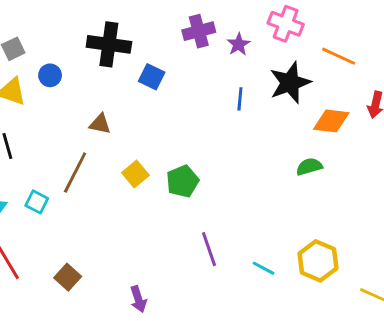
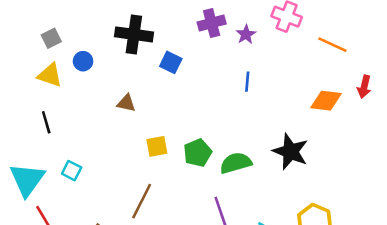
black star: (290, 83) -> (290, 152), moved, turned -30
green semicircle: (309, 167) -> (236, 163), moved, size x1.4
brown line: (75, 173) -> (142, 201), moved
yellow square: (135, 174) -> (157, 146), turned 30

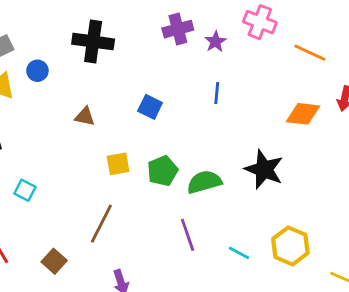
blue square: (171, 62) -> (150, 107), moved

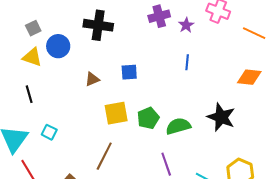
blue circle: (37, 71) -> (58, 46), size x1.5
blue square: (150, 107) -> (129, 72), moved, turned -30
brown triangle: (85, 117) -> (92, 79), turned -35
yellow square: (118, 164) -> (116, 113), size x1.4

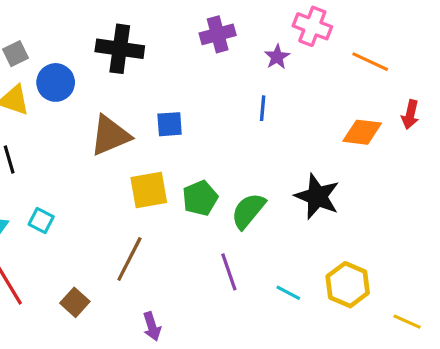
purple star: (186, 25) -> (277, 57), moved
brown triangle: (92, 79) -> (110, 135), size x1.8
green semicircle: (178, 126) -> (248, 211), turned -35

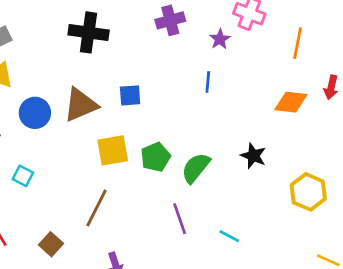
orange line: (370, 62) -> (298, 43), turned 76
blue circle: (56, 82) -> (35, 113), moved
black star: (317, 196) -> (253, 156), size x0.7
yellow hexagon: (348, 285) -> (308, 192), moved

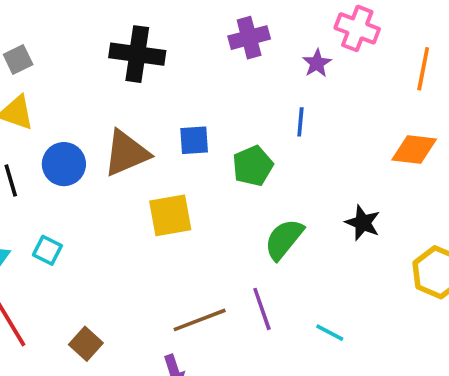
green pentagon: (156, 157) -> (253, 166), moved
brown line: (97, 208) -> (200, 320), moved, turned 42

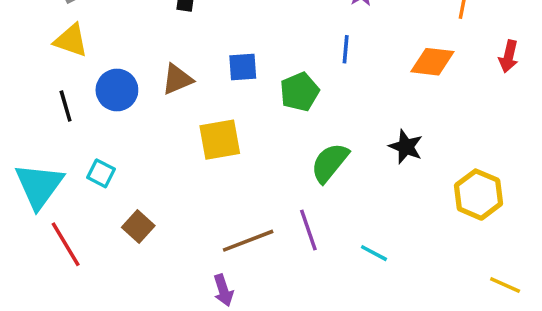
orange diamond: (414, 149) -> (432, 62), moved
brown triangle: (126, 153) -> (177, 79), size x0.7
brown square: (86, 344) -> (138, 226), moved

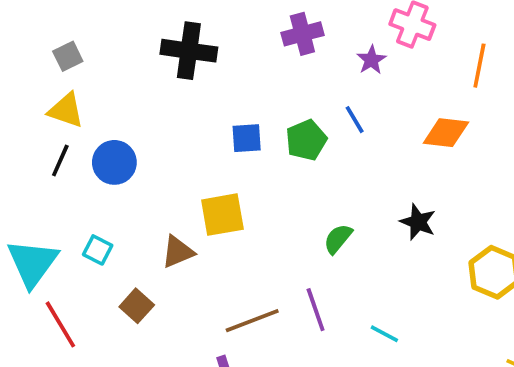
blue line: (346, 49) -> (355, 120), turned -36
brown triangle: (177, 79) -> (178, 252), moved
green pentagon: (299, 92) -> (306, 140), moved
black line: (66, 106) -> (60, 161), moved, turned 40
green semicircle: (330, 163) -> (338, 239), size x0.7

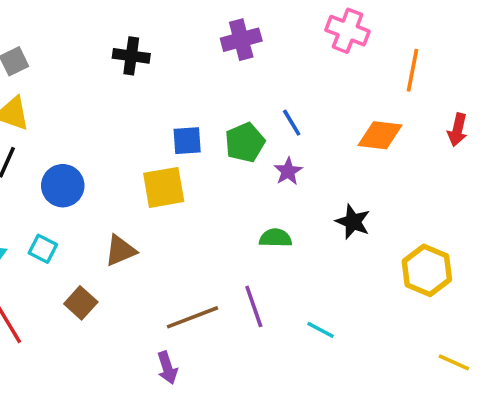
black cross: (189, 51) -> (131, 56), size x0.7
purple star: (371, 60) -> (288, 171), moved
blue circle: (114, 162) -> (63, 186), moved
yellow square: (222, 215) -> (164, 187), moved
green semicircle: (338, 239) -> (275, 238), turned 52

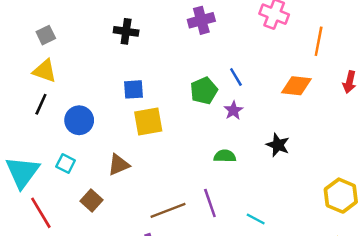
blue square: (187, 141) -> (133, 89), moved
yellow hexagon: (427, 270) -> (341, 196), moved

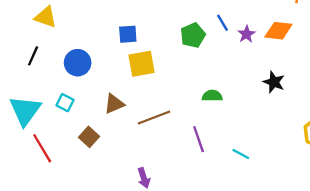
black line: (41, 104) -> (33, 56), moved
purple star: (233, 110) -> (246, 34), moved
black star: (278, 145) -> (274, 82), moved
brown line: (168, 210) -> (154, 117), moved

